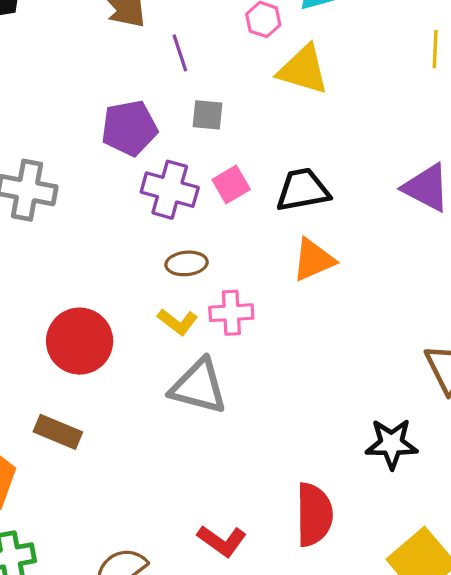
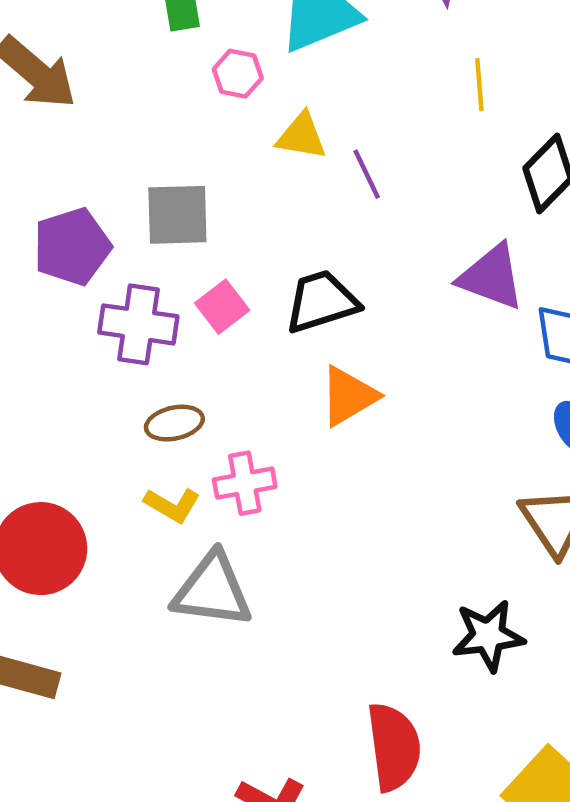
purple line: (180, 53) -> (367, 174), moved
yellow triangle: (303, 70) -> (301, 136), size x0.7
gray square: (207, 115) -> (177, 215), size x1.5

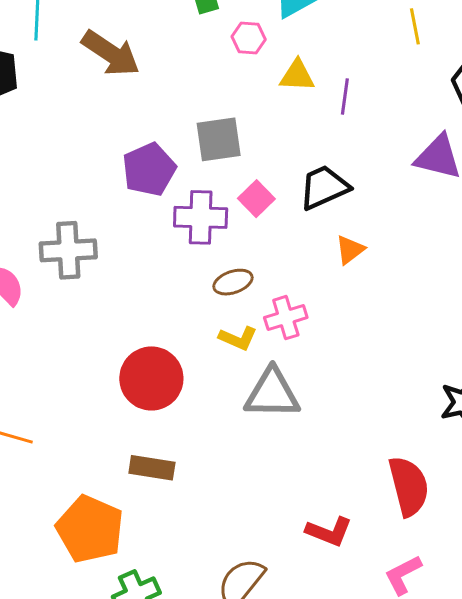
purple line: (367, 174) -> (345, 97), turned 40
orange triangle: (349, 396) -> (350, 250), size x0.7

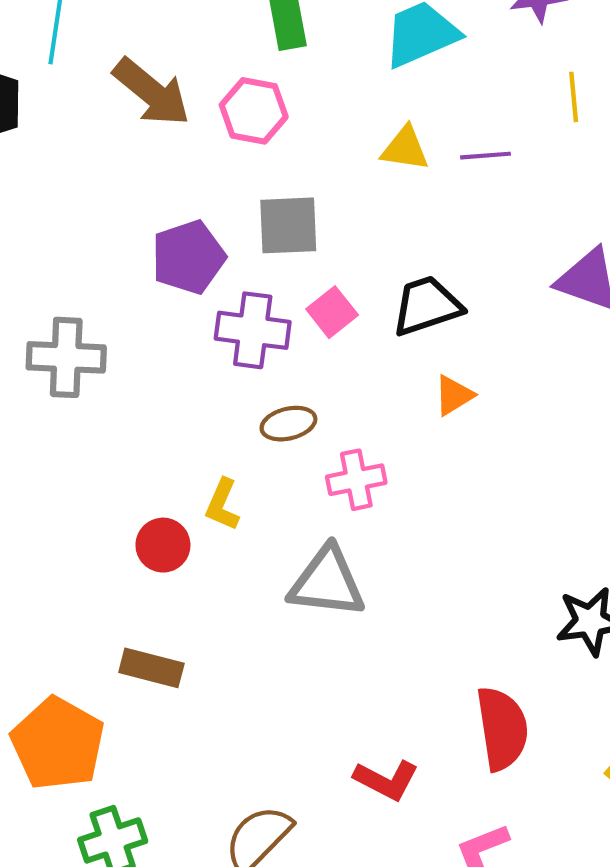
pink hexagon: (249, 38) -> (254, 111), moved, size x1.4
purple line: (345, 97) -> (486, 156), moved, turned 72
yellow L-shape: (238, 338) -> (222, 505), moved, turned 84
red circle: (151, 378) -> (163, 545), size x0.6

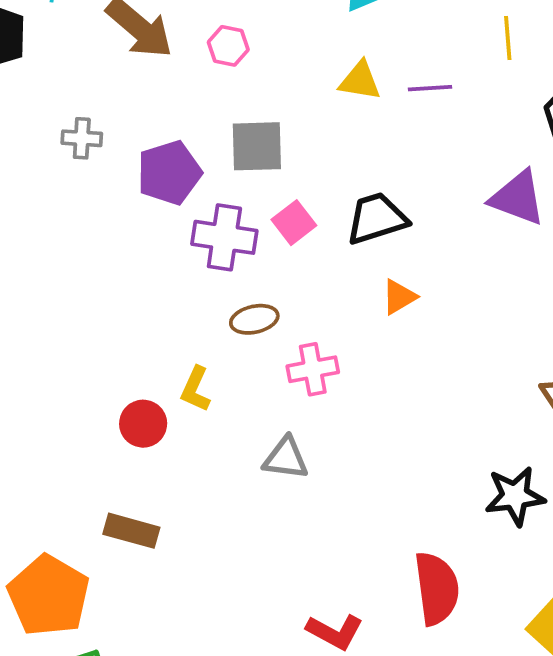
pink hexagon: (254, 111) -> (228, 46), size x0.7
gray cross: (66, 357) -> (82, 138), moved, size x0.6
gray triangle: (327, 582) -> (286, 458), size x0.7

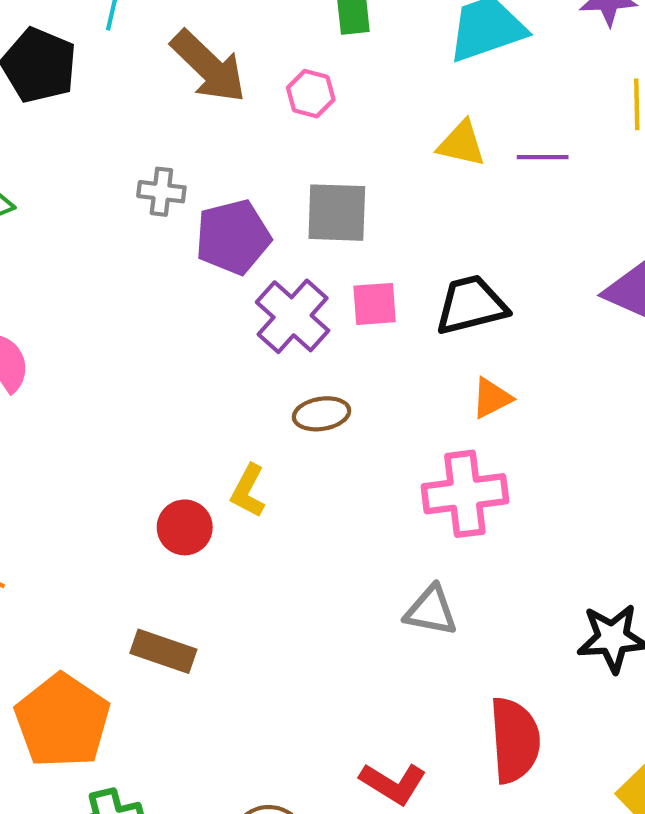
gray cross: (82, 138) -> (161, 192), moved
pink square: (294, 223) -> (375, 304), turned 30
purple cross: (224, 237) -> (293, 316), turned 30
pink cross: (313, 369) -> (465, 494), moved, size x1.4
gray triangle: (286, 458) -> (431, 611), moved

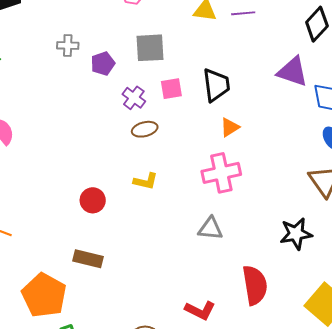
purple pentagon: (233, 237) -> (103, 64), size x0.7
black trapezoid: (471, 305) -> (216, 85), turned 102
purple cross: (293, 316) -> (134, 98), size x0.7
brown ellipse: (322, 414) -> (145, 129), moved
yellow L-shape: (248, 491) -> (146, 181), moved, turned -100

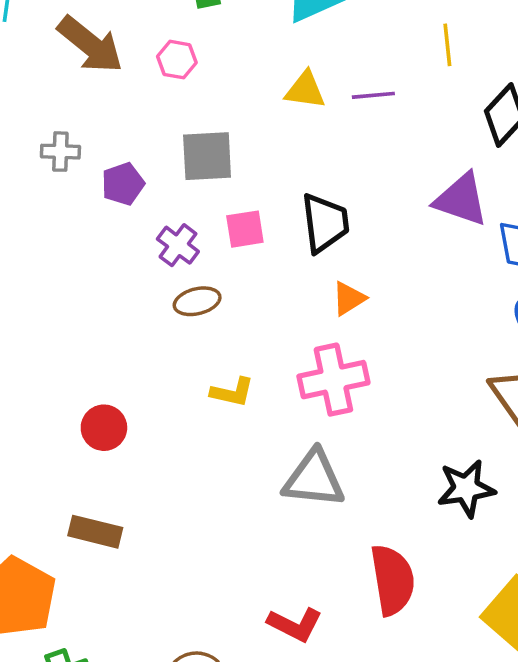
yellow L-shape: (146, 181) -> (232, 392), moved
gray triangle: (210, 229) -> (314, 479), size x1.4

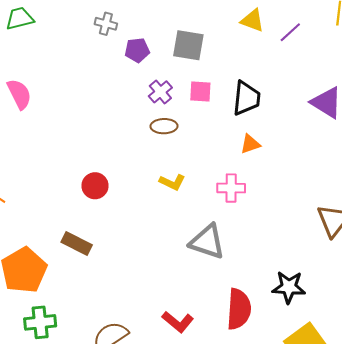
purple line: (373, 95) -> (290, 32), turned -50
pink cross: (333, 380) -> (231, 188), size x0.7
black star: (466, 488) -> (289, 287), moved

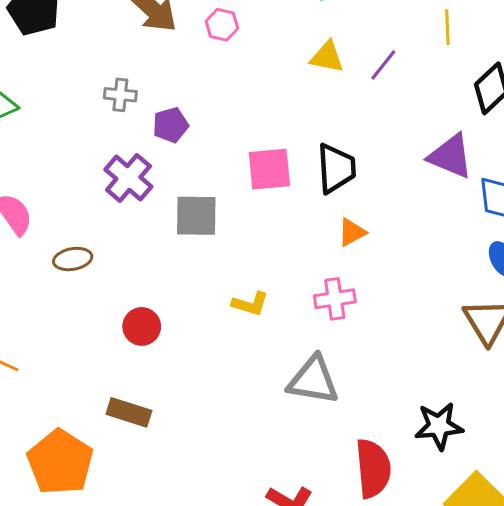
gray square: (188, 45) -> (196, 216), moved
pink square: (200, 91) -> (269, 169), size x1.4
purple cross: (160, 92) -> (128, 178), moved, size x1.4
brown ellipse: (164, 126) -> (73, 259), moved

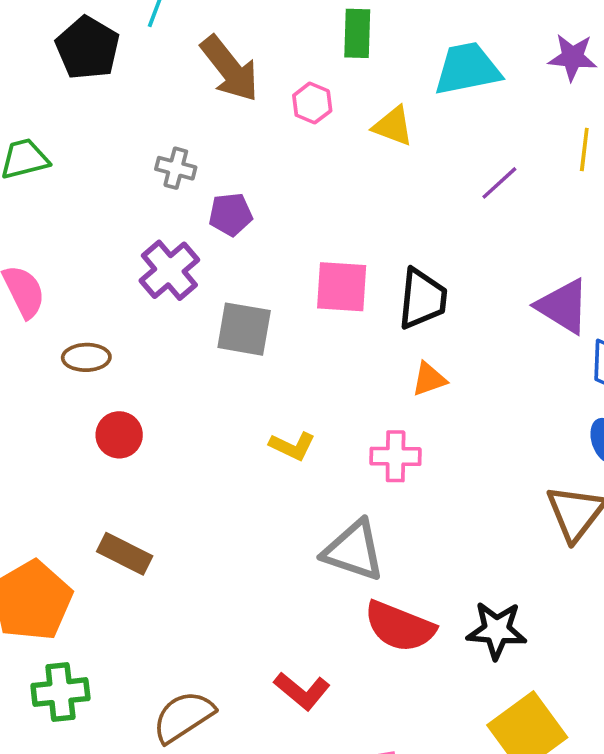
yellow triangle: (327, 57) -> (393, 126), moved
red circle: (142, 326) -> (119, 435), moved
red semicircle: (373, 468) -> (400, 627), moved, turned 108

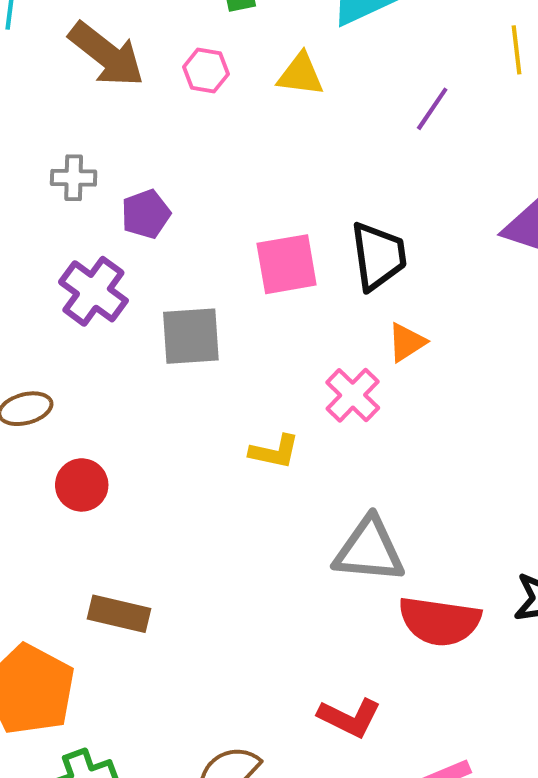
pink cross: (396, 456) -> (353, 395), moved, turned -33

